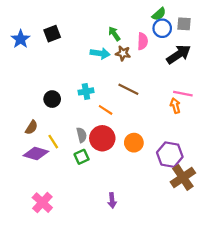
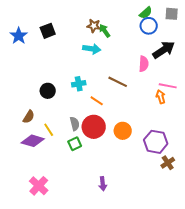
gray square: (184, 24) -> (172, 14), moved
pink semicircle: (143, 41) -> (144, 64), moved
brown star: (123, 53) -> (94, 26), moved
brown cross: (183, 177) -> (168, 163), size x0.6

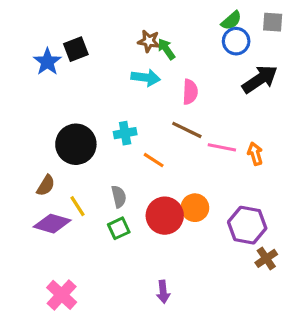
blue star: (19, 36) -> (47, 62), moved
pink semicircle: (144, 64) -> (190, 92), moved
pink line: (168, 86) -> (222, 147), moved
black circle: (48, 91) -> (76, 144), size x1.6
red circle: (94, 127) -> (165, 216), moved

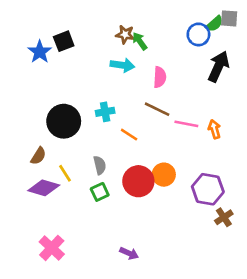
green semicircle: (231, 21) -> (214, 24), moved
black arrow: (260, 79) -> (218, 66), turned -32
purple arrow: (163, 292) -> (129, 253), moved, turned -60

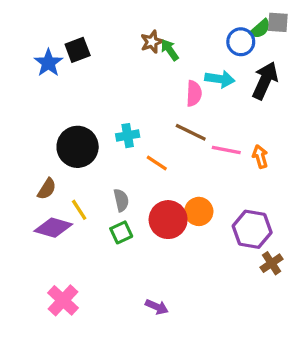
brown star: (125, 34) -> (152, 42), turned -30
cyan arrow: (122, 65) -> (220, 79), moved

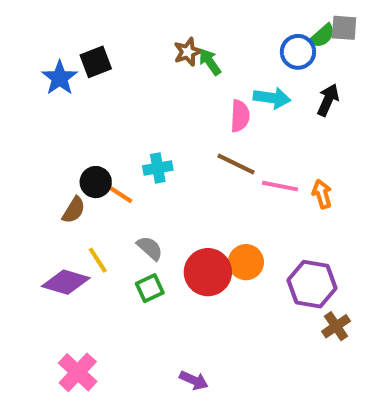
black arrow: (265, 81) -> (328, 100), size x0.7
black circle: (78, 147) -> (96, 182), size x0.6
orange line: (157, 163) -> (120, 194), moved
brown semicircle: (47, 189) -> (74, 210), moved
gray semicircle: (121, 200) -> (150, 248), turned -35

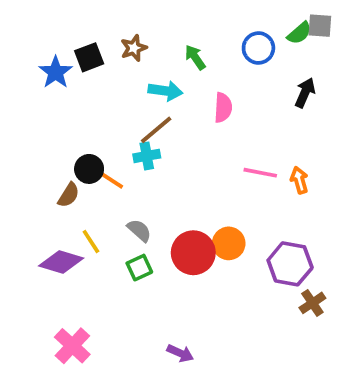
brown star: (188, 52) -> (134, 48), moved
blue circle: (298, 52) -> (258, 48), moved
cyan arrow: (272, 98) -> (165, 91), moved
brown line: (236, 164) -> (156, 130), moved, turned -66

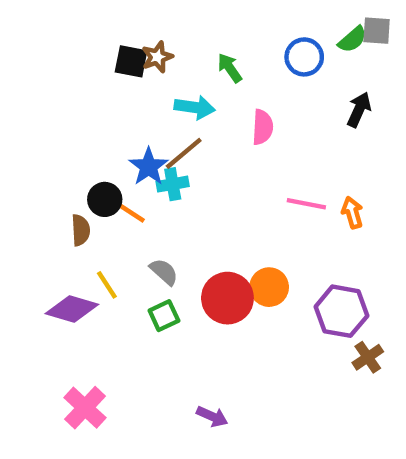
black square: (89, 57) -> (131, 61), moved, turned 32
blue star: (56, 72) -> (149, 167), moved
brown semicircle: (69, 195) -> (81, 230), turned -35

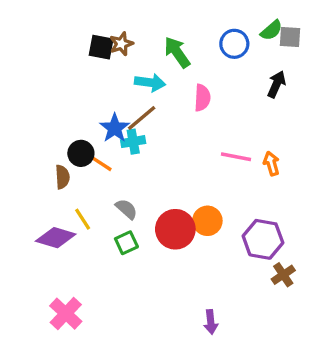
gray square: (377, 31) -> (290, 37), moved
green arrow: (230, 68) -> (177, 52), size x1.4
purple arrow: (212, 416) -> (211, 322), moved, turned 60

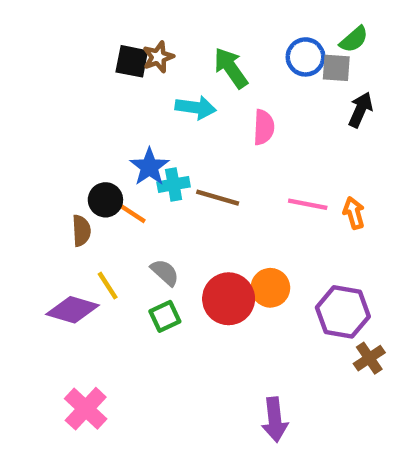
gray square: (290, 37) -> (336, 68), moved
brown line: (142, 118) -> (218, 198), moved, turned 56
purple arrow: (211, 322) -> (275, 420), size x1.4

